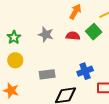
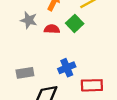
gray star: (46, 34) -> (29, 20), moved

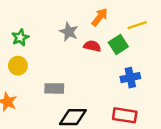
blue cross: (67, 68) -> (130, 78), moved

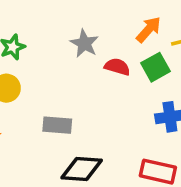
orange arrow: (100, 17) -> (149, 30), moved

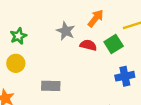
orange arrow: (149, 30) -> (96, 18), moved

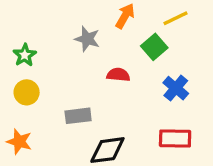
red semicircle: (88, 45) -> (118, 75), moved
blue cross: (125, 76) -> (176, 88), turned -30

